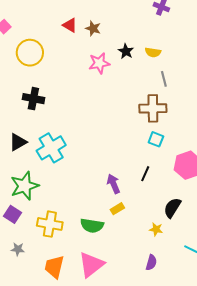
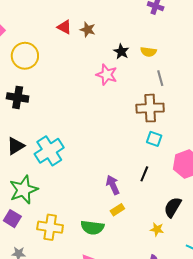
pink star: (99, 63) -> (107, 75), moved, turned 30
black cross: (33, 99) -> (18, 97), moved

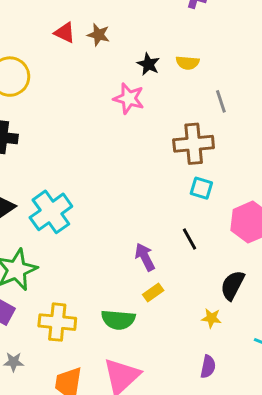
gray line: (160, 78) -> (221, 101), moved
black line: (144, 174) -> (190, 239), turned -49

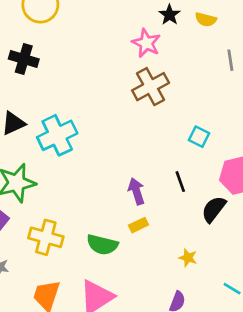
brown cross: (194, 144) -> (151, 87), moved, turned -33
black semicircle: (233, 285) -> (214, 209), moved

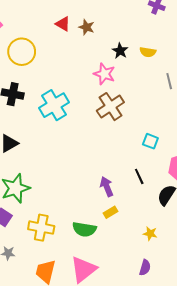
cyan cross: (57, 135) -> (54, 105), moved

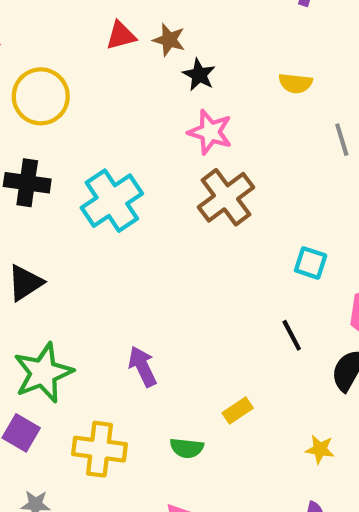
red triangle: (63, 24) -> (121, 36), turned -42
black star: (120, 51) -> (199, 75), moved
purple arrow: (107, 187) -> (142, 367), moved
green semicircle: (84, 229) -> (187, 448), size x0.7

